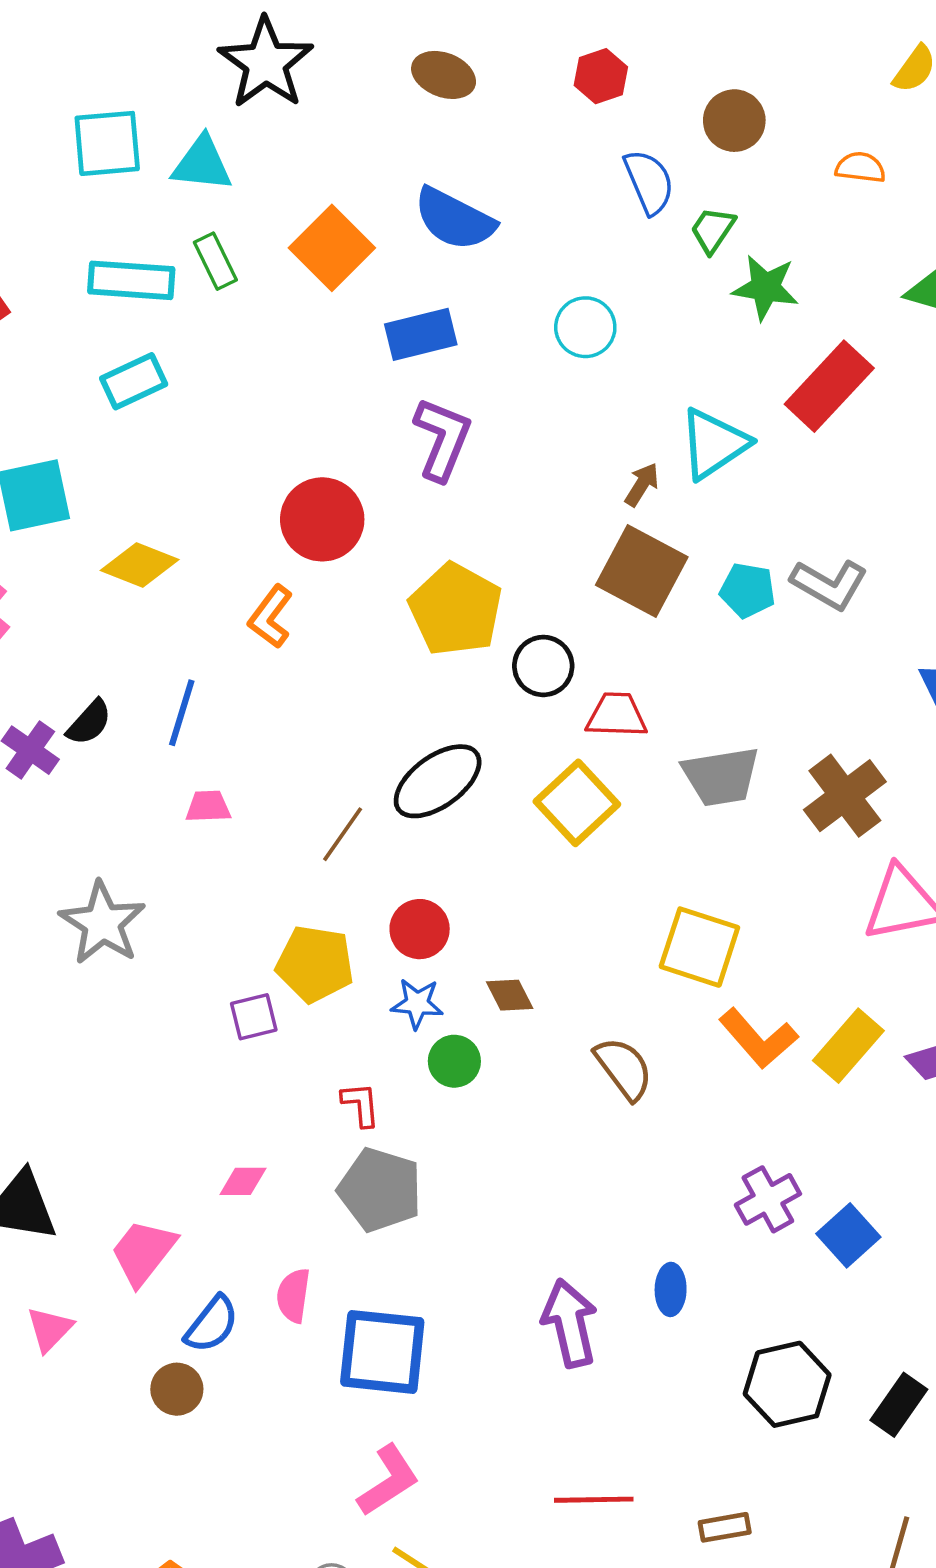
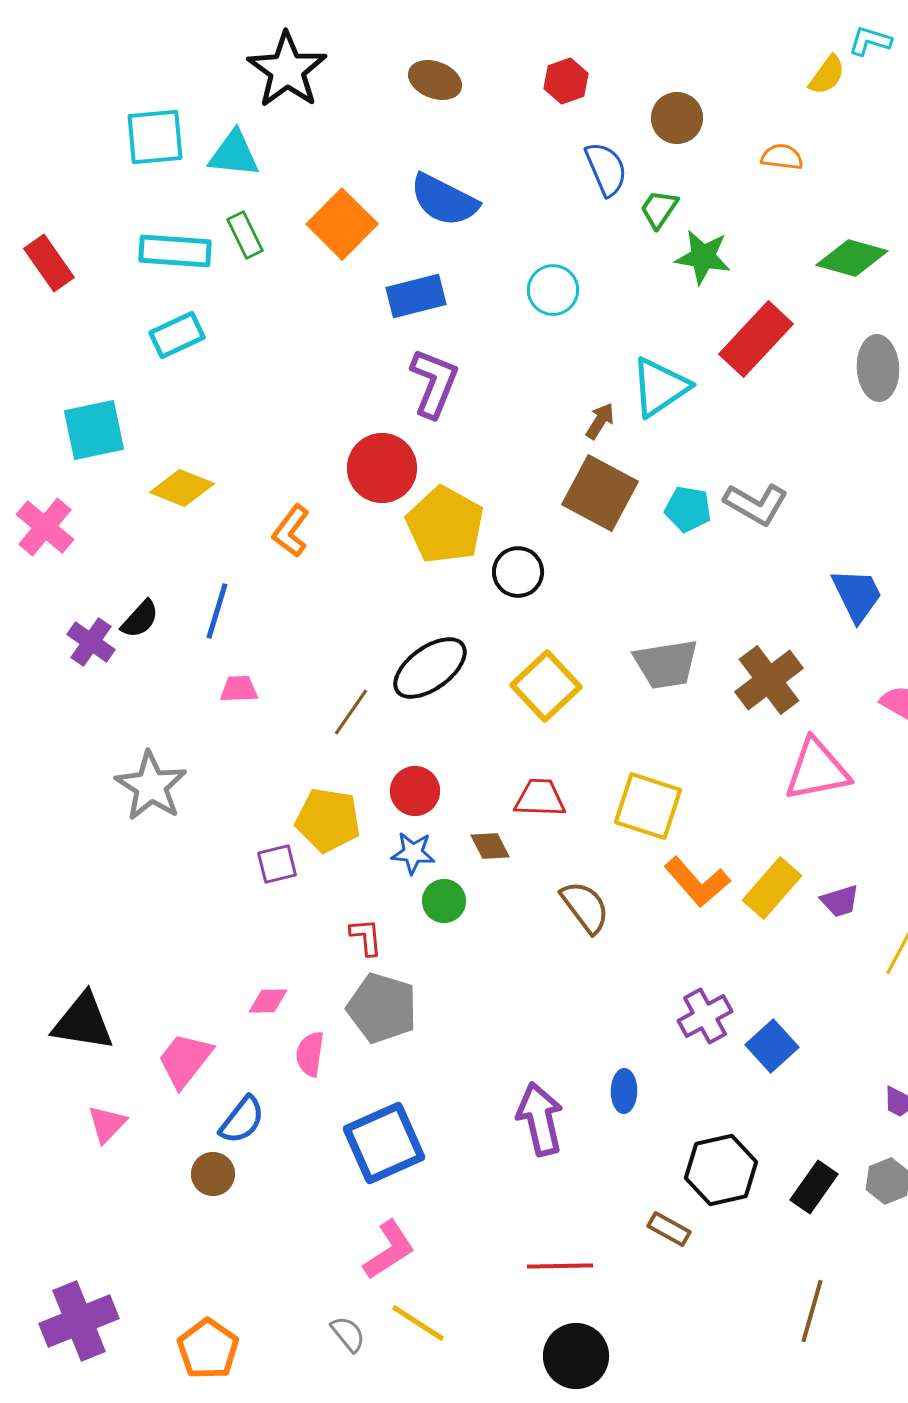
red circle: (322, 519) -> (382, 468), moved
red trapezoid: (617, 715) -> (540, 798), moved
pink semicircle: (293, 1295) -> (310, 1054), moved
blue square: (382, 1352) -> (384, 1143), turned -30
brown rectangle: (725, 1527) -> (669, 1229), moved, turned 39

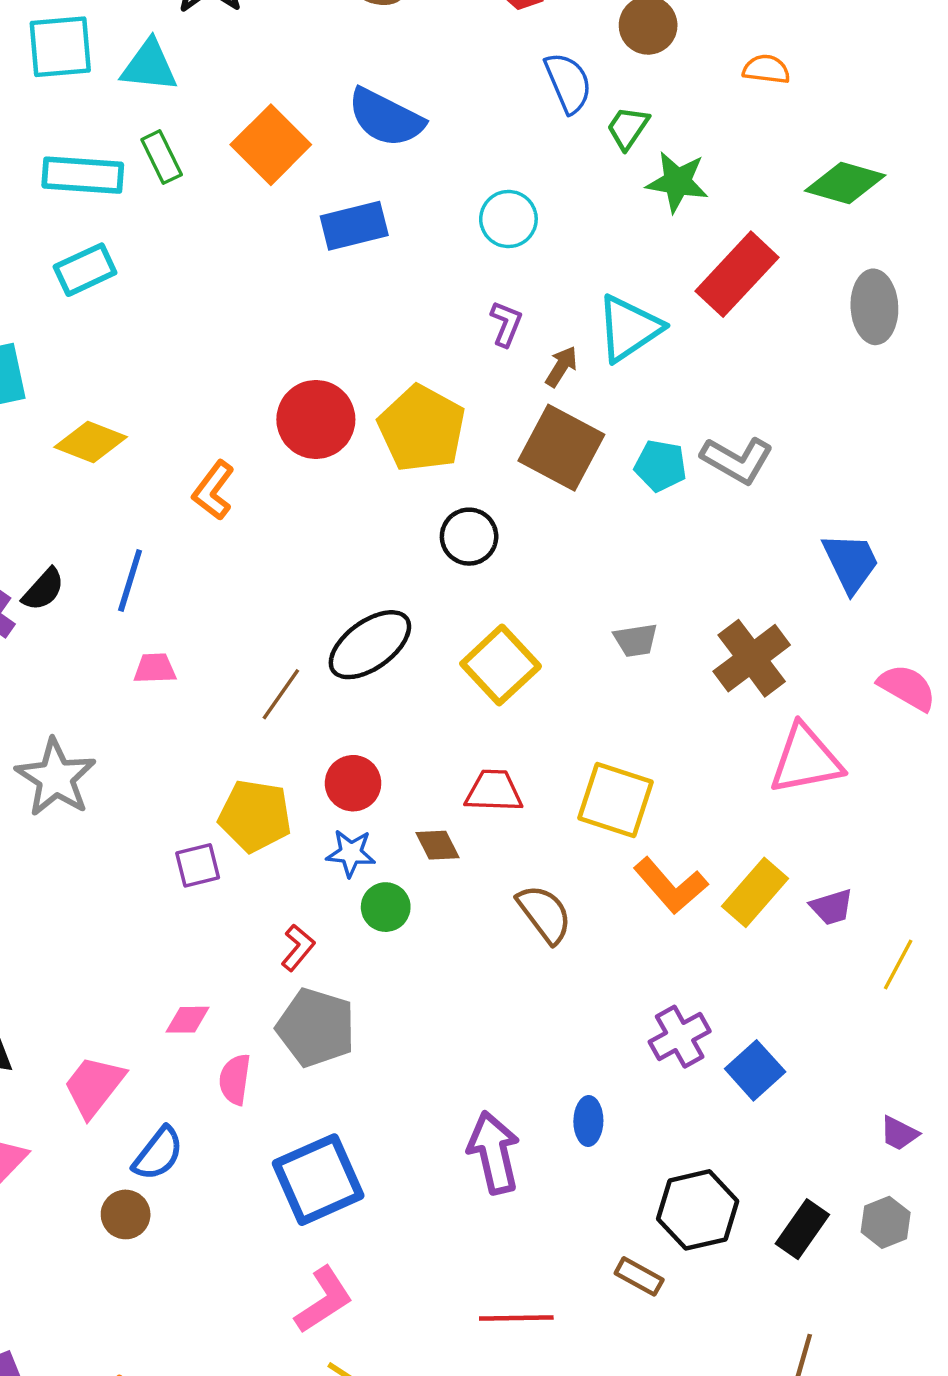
purple L-shape: (434, 383) -> (506, 324), moved, size x0.6
yellow pentagon: (445, 525) -> (422, 428), moved
gray trapezoid: (666, 664) -> (636, 640), size x0.6
red L-shape: (366, 937) -> (298, 948), turned 45

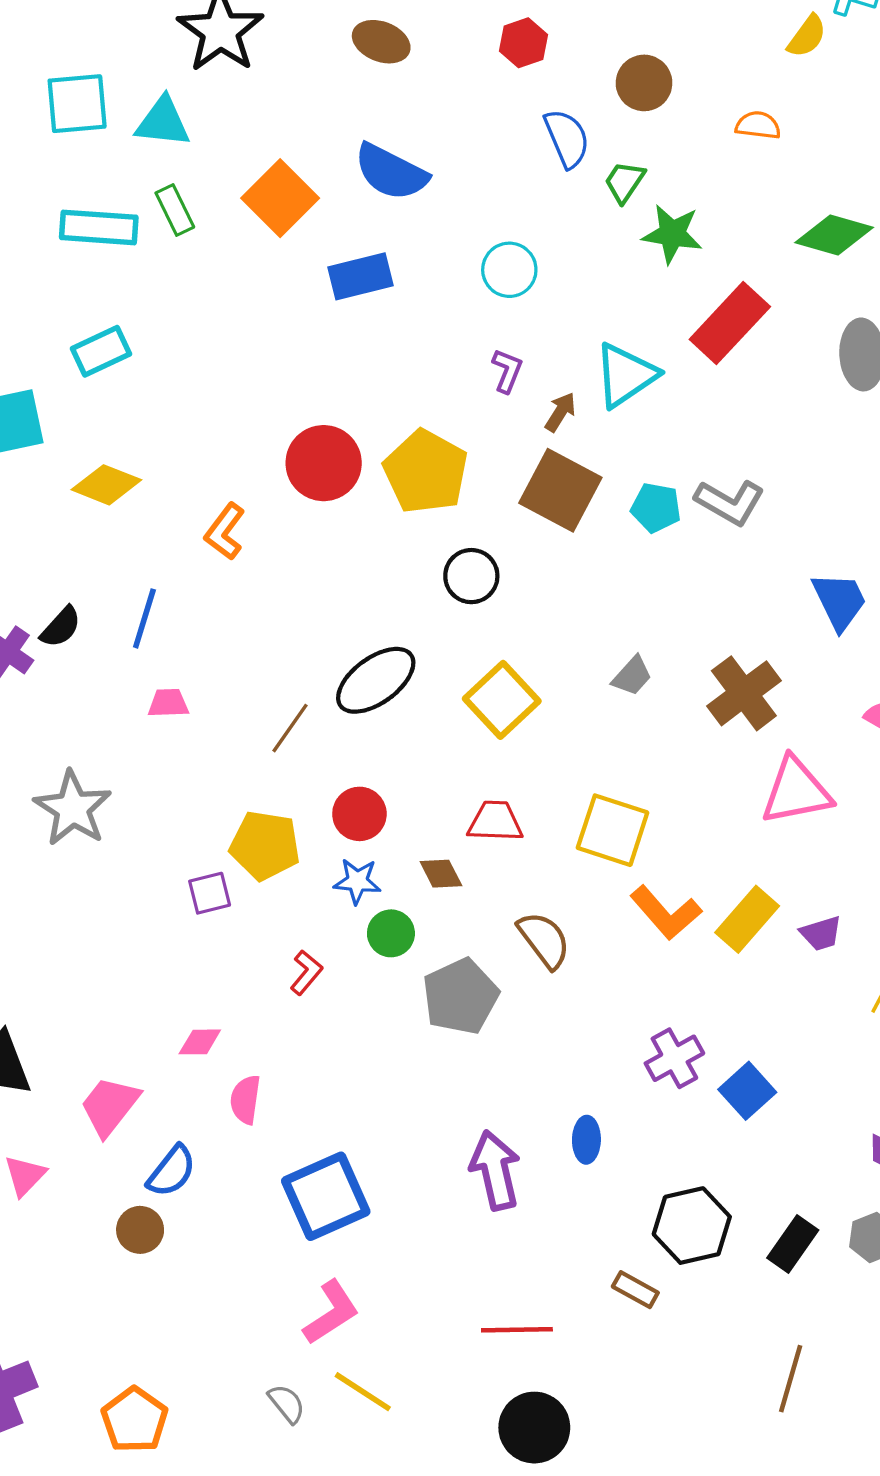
cyan rectangle: (85, 270) -> (101, 351), moved
gray trapezoid: (636, 640) -> (632, 676), turned -39
gray pentagon: (316, 1028) -> (460, 996), moved, turned 30

